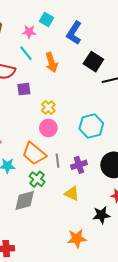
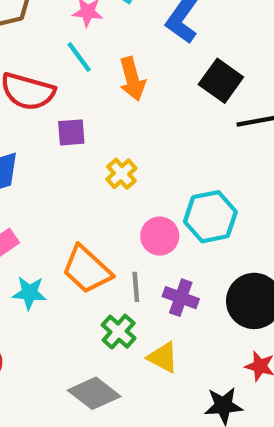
pink circle: (48, 128) -> (160, 236), moved
purple cross: (79, 165) -> (181, 298), turned 35
green cross: (37, 179) -> (119, 332), moved
gray diamond: (25, 201) -> (94, 393), moved, turned 50

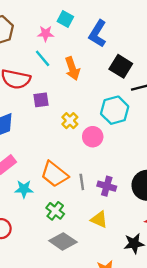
cyan hexagon: (210, 217) -> (115, 110), moved
pink circle: (160, 236) -> (93, 137), moved
green cross: (119, 332) -> (55, 211), moved

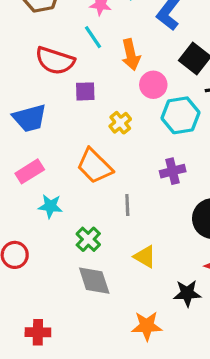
pink circle: (93, 137) -> (153, 85), moved
orange trapezoid: (54, 174) -> (95, 166), moved
purple cross: (107, 186) -> (173, 171), moved, turned -36
gray diamond: (63, 241) -> (94, 281), turned 32

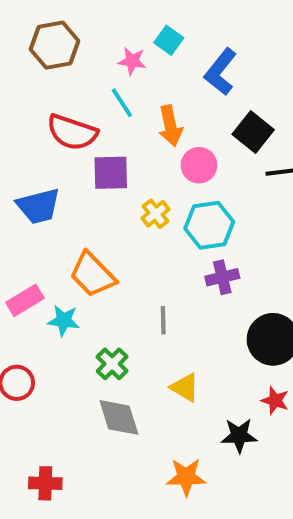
purple square: (85, 91) -> (111, 173), size x1.4
cyan hexagon: (180, 115) -> (209, 225), moved
orange trapezoid: (95, 166) -> (93, 275), moved
pink rectangle: (30, 171) -> (25, 300), moved

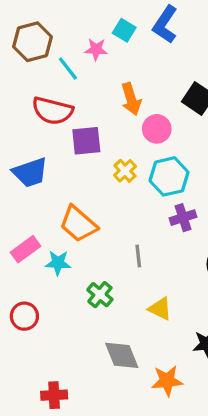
blue L-shape: (221, 72) -> (165, 24), moved
cyan line: (122, 103) -> (68, 69), moved
gray diamond: (119, 417) -> (122, 355), moved

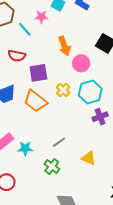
red semicircle: (52, 111) -> (17, 56), size x0.7
orange trapezoid: (78, 224) -> (35, 101), moved
gray line: (138, 256) -> (59, 142), moved, turned 64
yellow triangle: (160, 309) -> (89, 158), moved

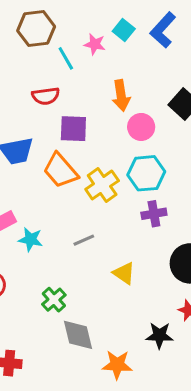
red semicircle: (17, 56) -> (46, 96), turned -30
yellow cross: (63, 90) -> (102, 185), moved, size x1.5
green cross: (52, 166) -> (54, 300), moved

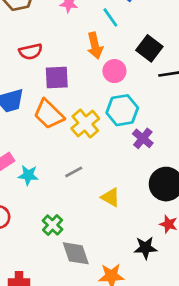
cyan line: (66, 58) -> (110, 17), moved
purple cross: (154, 214) -> (143, 138), moved, turned -36

